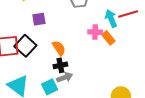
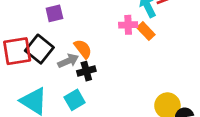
gray arrow: (65, 77) -> (68, 61), moved

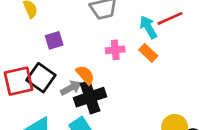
pink cross: (128, 25) -> (115, 50), moved
black cross: (86, 71) -> (90, 97), size x1.6

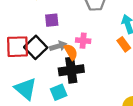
pink cross: (115, 50) -> (83, 41), moved
gray arrow: (71, 88) -> (58, 46), moved

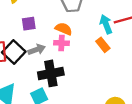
orange semicircle: (71, 52) -> (64, 29), moved, turned -35

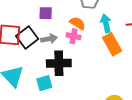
cyan arrow: (106, 24) -> (106, 23), moved
orange rectangle: (103, 45) -> (112, 44), size x1.5

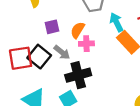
orange semicircle: (78, 23) -> (78, 30), moved, turned -77
gray arrow: (49, 39) -> (62, 52), turned 63

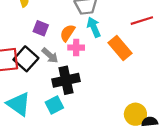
cyan arrow: (116, 22) -> (94, 27), moved
purple square: (52, 27) -> (41, 28), turned 32

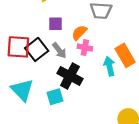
cyan arrow: (94, 27) -> (109, 66), moved
purple square: (41, 28) -> (55, 24), turned -32
black cross: (66, 80) -> (70, 76), turned 30

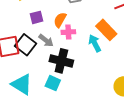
cyan square: (55, 97) -> (53, 83), turned -35

